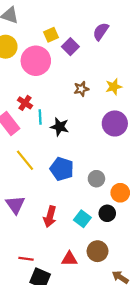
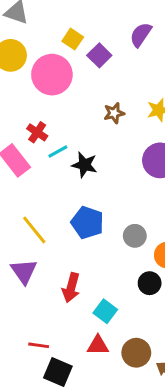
yellow square: (51, 35) -> (73, 39), turned -32
cyan line: (40, 117) -> (58, 152), turned 64
yellow line: (25, 160) -> (34, 230), moved
cyan square: (82, 219) -> (105, 311), moved
brown circle: (98, 251) -> (136, 353), moved

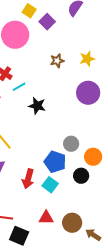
black star: (84, 165) -> (37, 106), moved
blue pentagon: (87, 223) -> (55, 162), moved
cyan square: (105, 311) -> (50, 185), moved

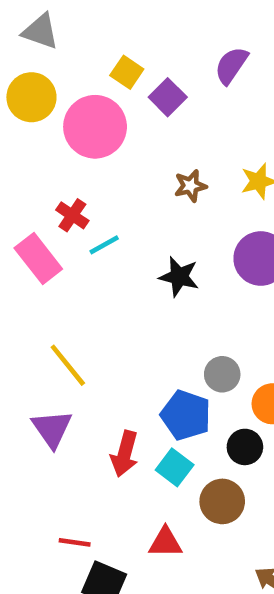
black star: (37, 106) -> (179, 277), moved
brown circle: (72, 223) -> (222, 501), moved

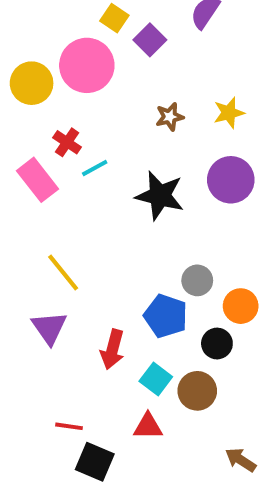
yellow circle: (31, 97) -> (32, 83), moved
black star: (179, 277) -> (160, 196), size x1.4
cyan square: (175, 467) -> (156, 379), moved

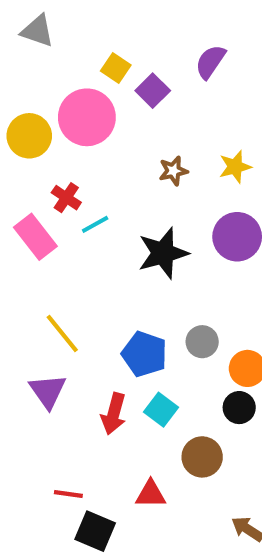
black star: (160, 196) -> (163, 253), turned -30
blue pentagon: (166, 316) -> (145, 354), moved
black circle: (217, 344) -> (239, 408), moved
cyan square: (156, 379) -> (161, 410), moved

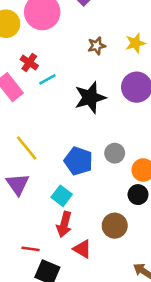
cyan square: (161, 410) -> (62, 196), moved
red arrow: (114, 414) -> (64, 224), moved
red triangle: (151, 494) -> (82, 249), turned 30

